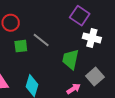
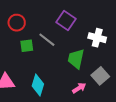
purple square: (80, 16) -> (66, 21), moved

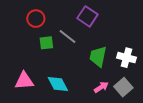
white cross: (97, 38) -> (126, 58), moved
gray square: (100, 76) -> (123, 87), moved
cyan diamond: (38, 85) -> (58, 84), turned -45

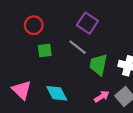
gray line: (67, 37) -> (78, 47), moved
pink triangle: (24, 81) -> (22, 90), turned 48

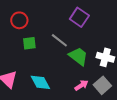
purple square: (87, 23) -> (79, 17), moved
green trapezoid: (98, 65) -> (78, 56), turned 115

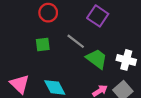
red circle: (19, 20) -> (48, 13), moved

